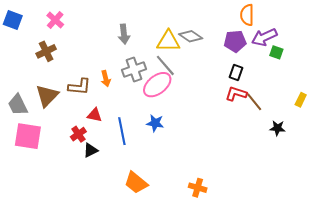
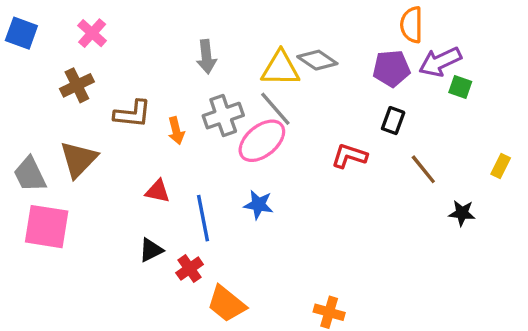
brown L-shape: (79, 87) -> (132, 114), moved
red L-shape: (236, 94) -> (349, 156), moved
red cross: (78, 134) -> (190, 269), moved

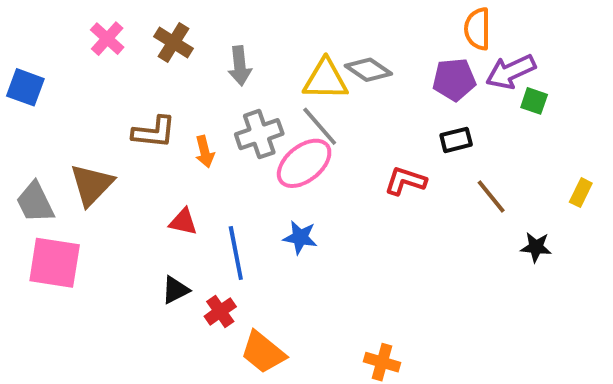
blue square: (21, 33) -> (25, 87), moved
brown cross: (77, 85) -> (173, 42), moved, turned -32
black rectangle: (393, 121) -> (456, 140), turned 56

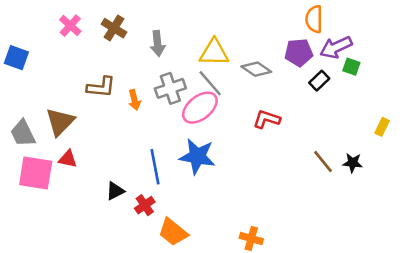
gray diamond: (368, 70) -> (256, 69), moved
black rectangle: (456, 140) -> (319, 81), moved, turned -30
brown line: (491, 196) -> (323, 162), moved
red triangle: (183, 222) -> (68, 159), moved
blue star: (300, 237) -> (197, 156), size x1.6

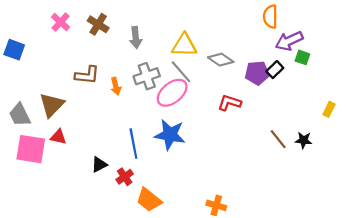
purple pentagon: (299, 52) -> (257, 73), moved

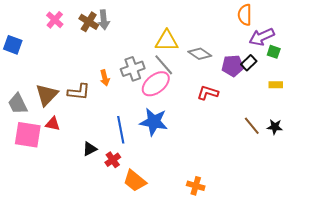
gray arrow: (136, 38) -> (104, 20), moved
brown L-shape: (87, 75) -> (79, 92), moved
yellow rectangle: (329, 109) -> (276, 85), moved, turned 64

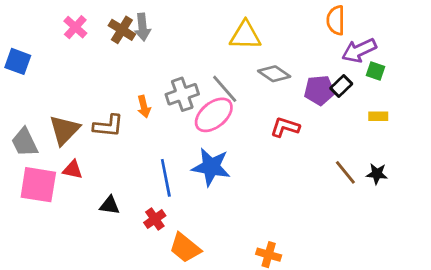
yellow triangle: (167, 41) -> (245, 35), moved
black triangle: (90, 149) -> (110, 205), moved, turned 35

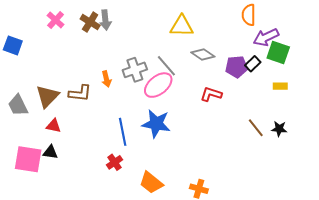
green square: (376, 71) -> (278, 53), size x1.6
pink square: (38, 185) -> (28, 159), moved
black triangle: (110, 205) -> (50, 152), moved
orange trapezoid: (185, 248) -> (151, 183), moved

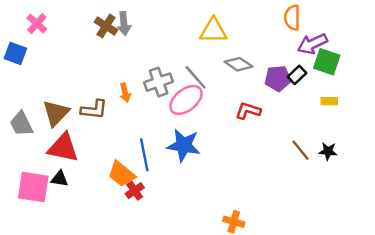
pink cross: (56, 20) -> (37, 24), moved
red triangle: (54, 126) -> (63, 148), size x1.8
orange trapezoid: (151, 183) -> (122, 174), moved

